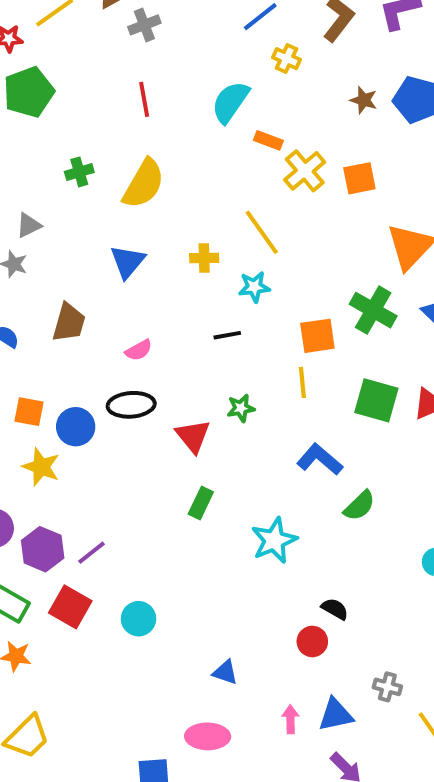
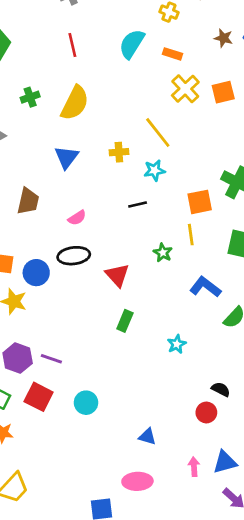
orange rectangle: (268, 140) -> (172, 54), moved
green star: (241, 408) -> (163, 253), moved, turned -30
cyan star: (274, 540) -> (177, 344), size x0.6
purple line: (91, 553) -> (51, 359), turned 60

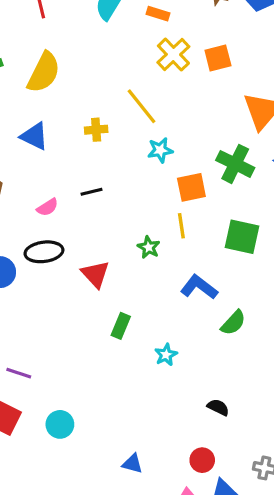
blue triangle: (66, 157) -> (34, 136), turned -40
cyan star: (154, 170) -> (160, 150), moved
black line: (138, 204) -> (92, 192), moved
green rectangle: (125, 321) -> (121, 326), moved
red circle: (206, 412) -> (202, 460), moved

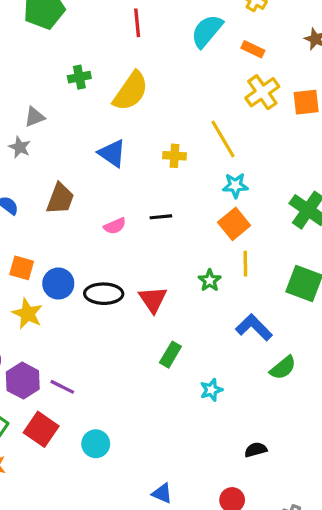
orange square: (191, 187) -> (234, 224), moved, turned -36
black ellipse: (44, 252) -> (104, 294), moved
black semicircle: (218, 407) -> (256, 450), turned -50

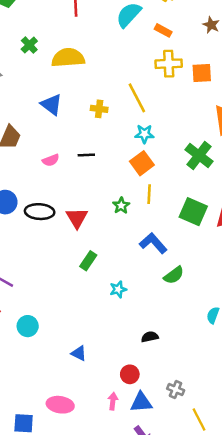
green cross: (79, 77) -> (29, 45), turned -35
yellow semicircle: (131, 91) -> (68, 58), turned -132
yellow cross: (262, 92) -> (169, 64), turned 30
blue triangle: (162, 493) -> (79, 353), moved

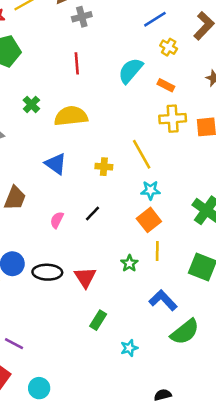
black line: (86, 155) -> (93, 214), turned -42
pink semicircle: (51, 160) -> (57, 220), turned 140
green semicircle: (174, 275) -> (185, 332), size x1.4

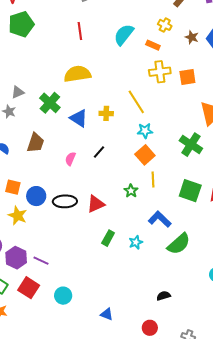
yellow cross: (169, 47) -> (165, 25), moved
green cross: (31, 104) -> (50, 103), moved, size x1.5
blue triangle: (56, 164) -> (79, 118), moved
red triangle: (85, 277) -> (96, 204), turned 42
cyan star: (129, 348) -> (136, 242), moved

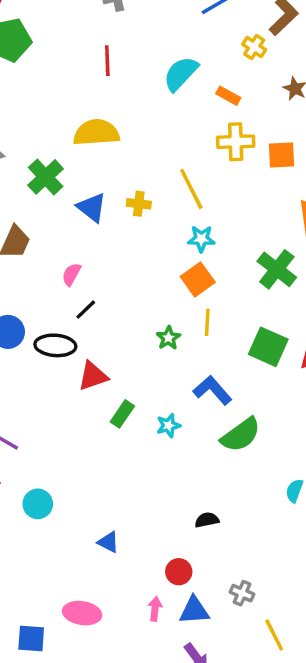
yellow cross: (165, 25) -> (254, 47), moved
black line: (99, 152) -> (86, 310), moved
red triangle: (96, 204) -> (93, 376), moved

